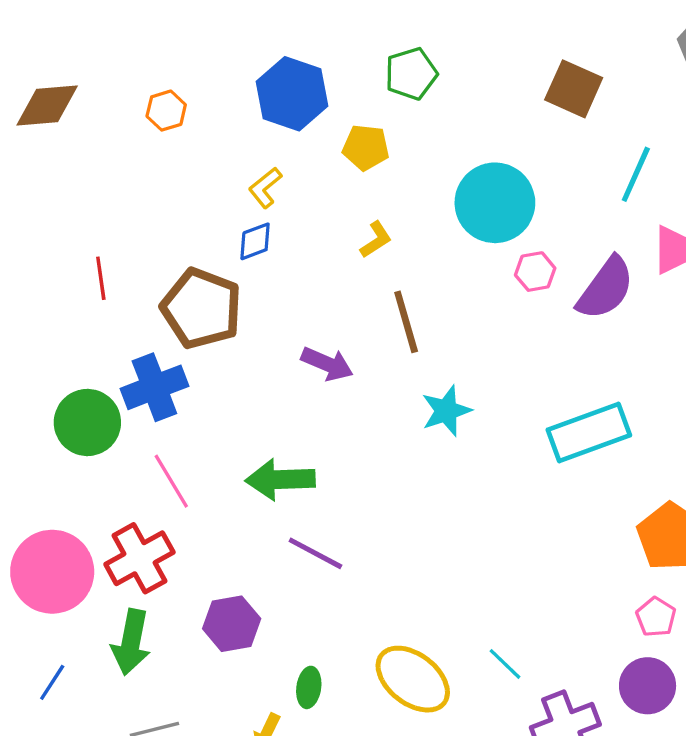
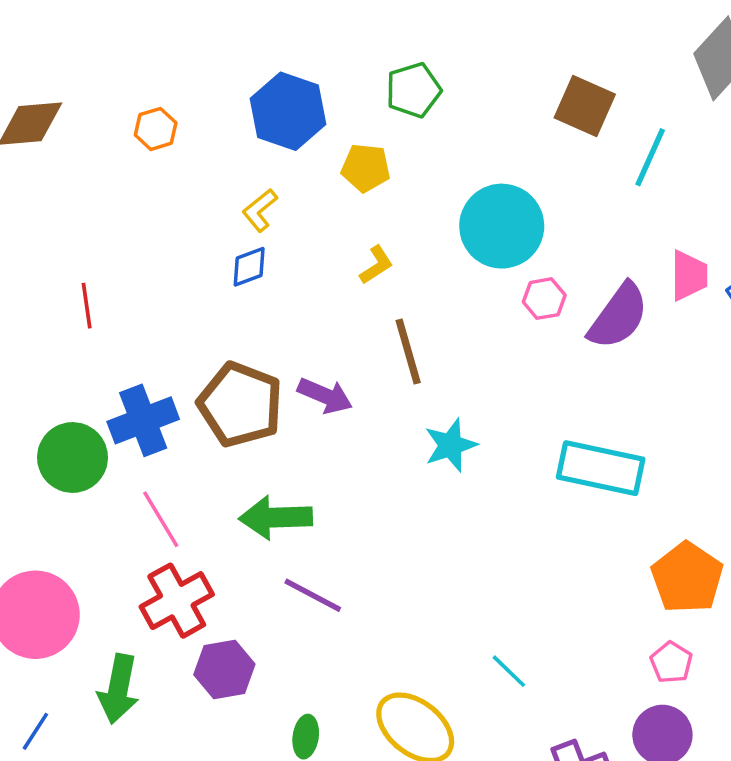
cyan line: (636, 174) -> (650, 157), moved
brown pentagon: (201, 308) -> (240, 405), moved
cyan rectangle: (589, 433) -> (601, 468), turned 32
red cross: (139, 558) -> (177, 601), moved
cyan line: (505, 664) -> (509, 671), moved

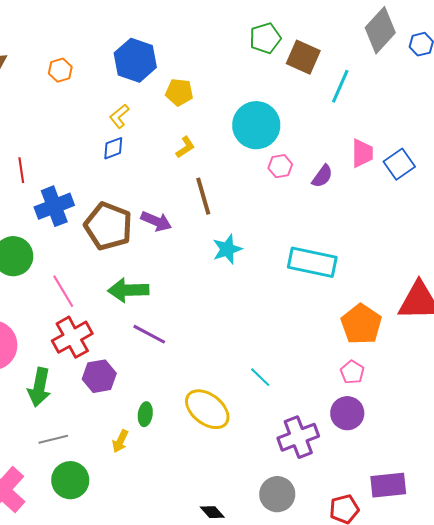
green pentagon: (413, 90) -> (265, 38), moved
purple semicircle: (618, 316) -> (322, 176), size x0.6
blue cross: (143, 420) -> (54, 206), moved

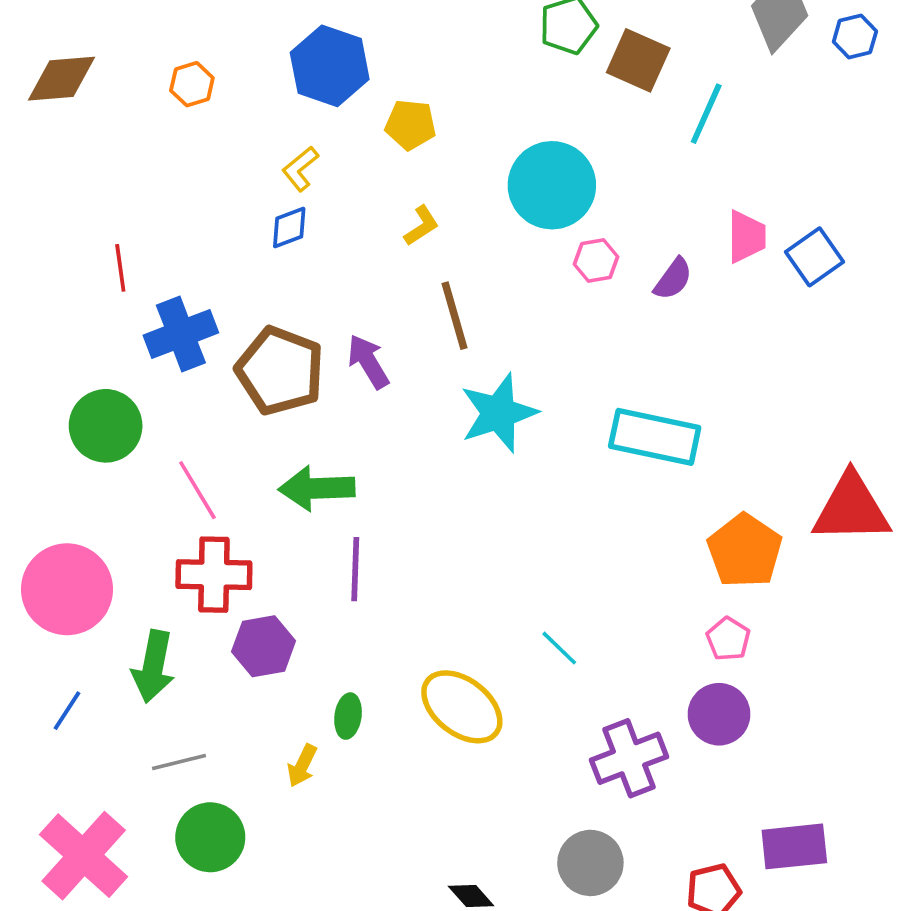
purple arrow: (156, 221) -> (368, 362), turned -144
cyan star: (227, 249) -> (499, 413), size x1.4
purple line: (149, 334) -> (355, 569), turned 64
red cross: (72, 337) -> (214, 575), turned 30

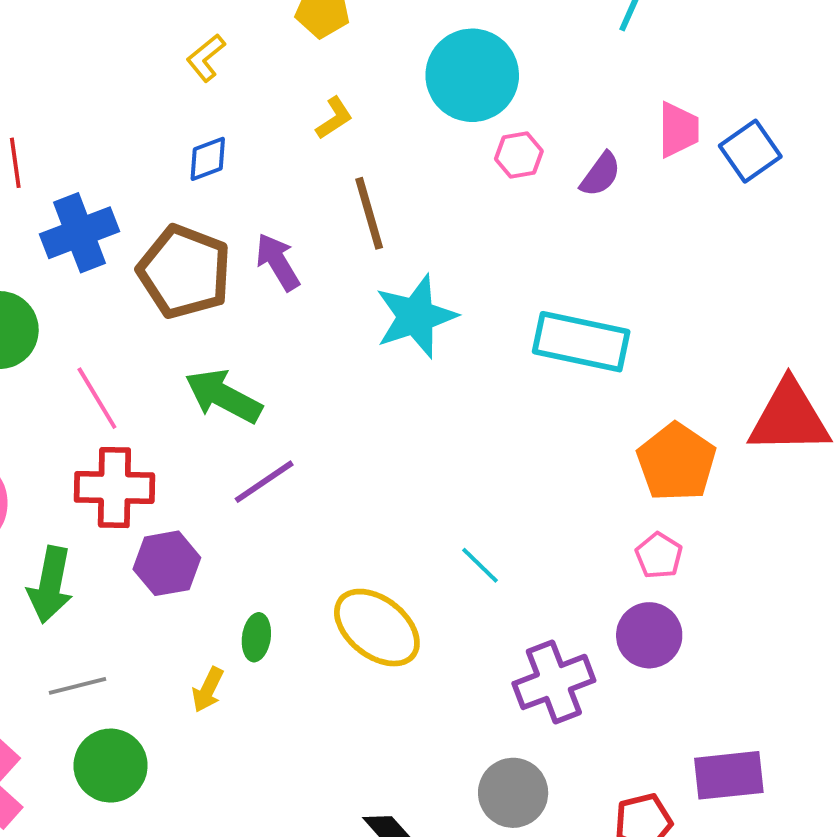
blue diamond: (289, 227) -> (208, 159), moved
green arrow: (317, 488) -> (223, 396), turned 30
purple line: (355, 569) -> (264, 482), turned 54

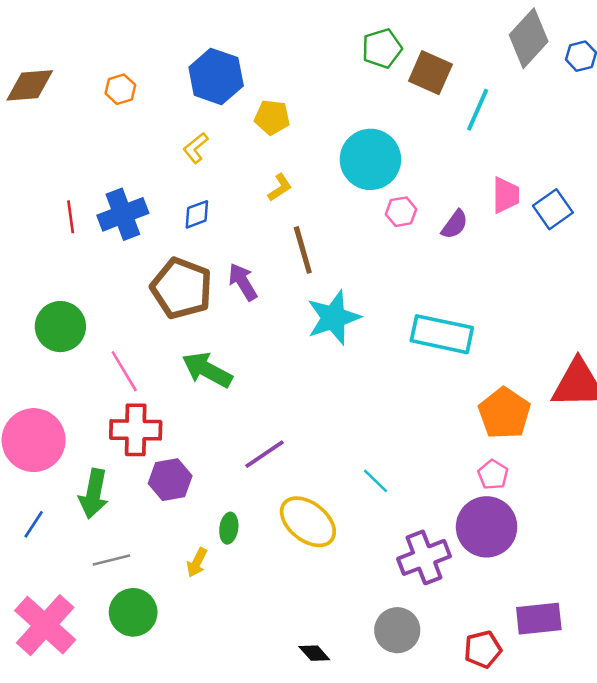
blue cross: (79, 233) -> (123, 214), moved
purple line: (264, 482) -> (265, 454), moved
purple circle: (649, 635) -> (487, 527), size x1.4

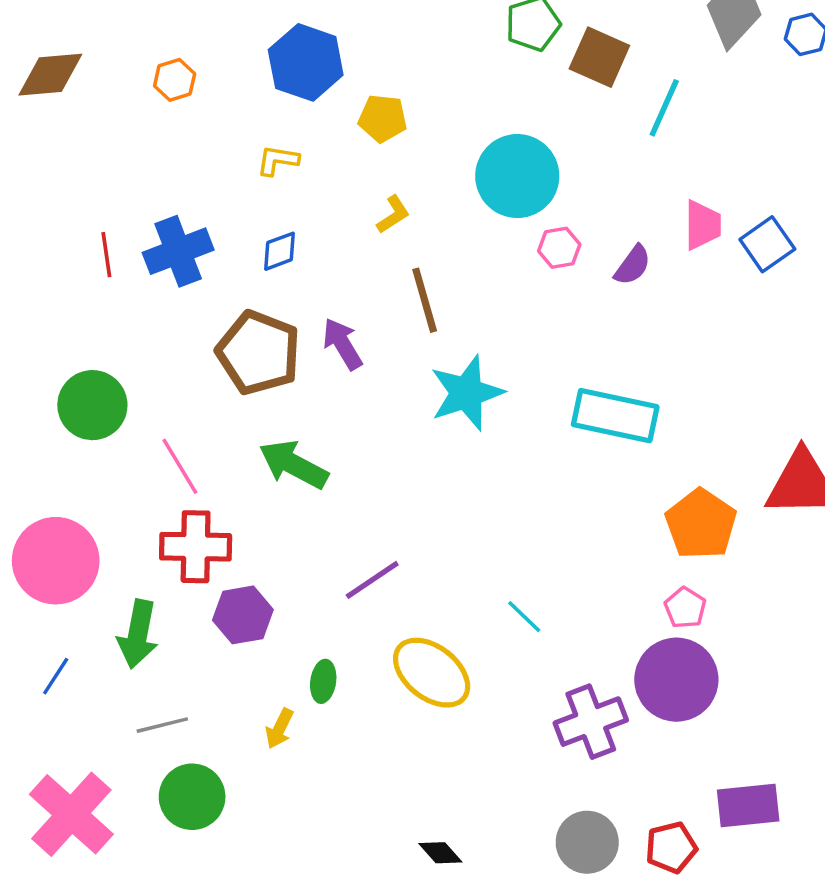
yellow L-shape: (196, 148) -> (278, 160), turned 48
gray circle: (397, 630) -> (587, 842), moved

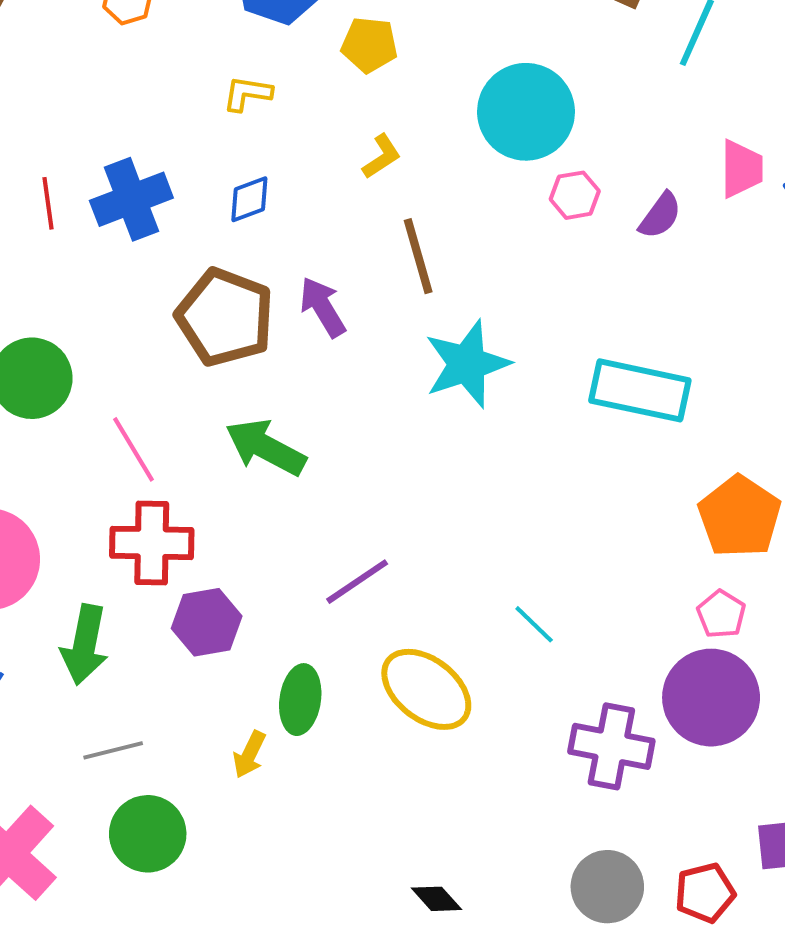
green ellipse: (323, 681) -> (300, 700), size x1.4
purple cross: (591, 722) -> (611, 746), turned 32

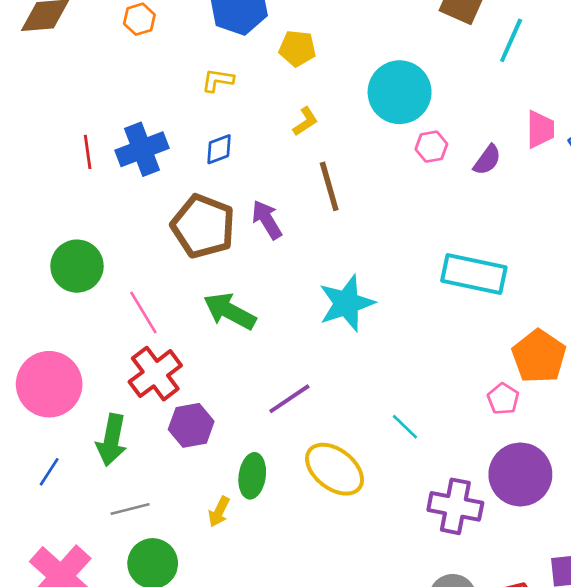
cyan star: (467, 364) -> (346, 303), moved
red cross: (152, 543) -> (155, 374), turned -38
pink pentagon: (721, 614) -> (503, 399), moved

